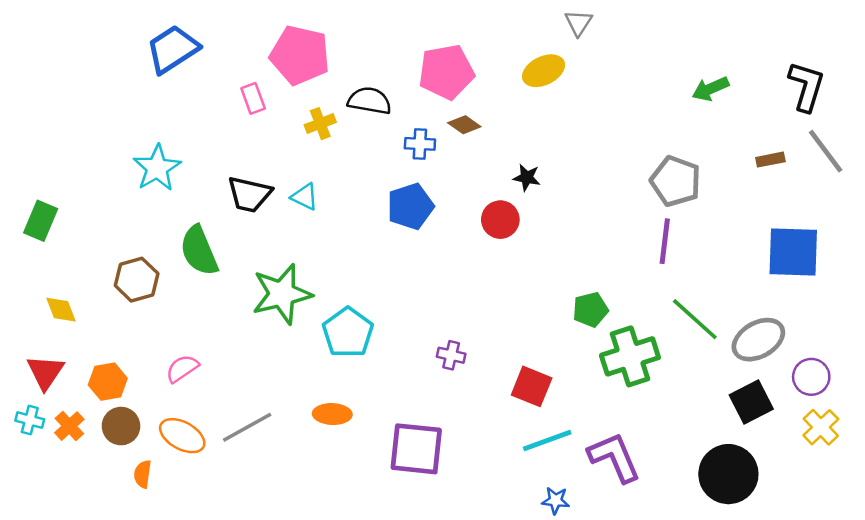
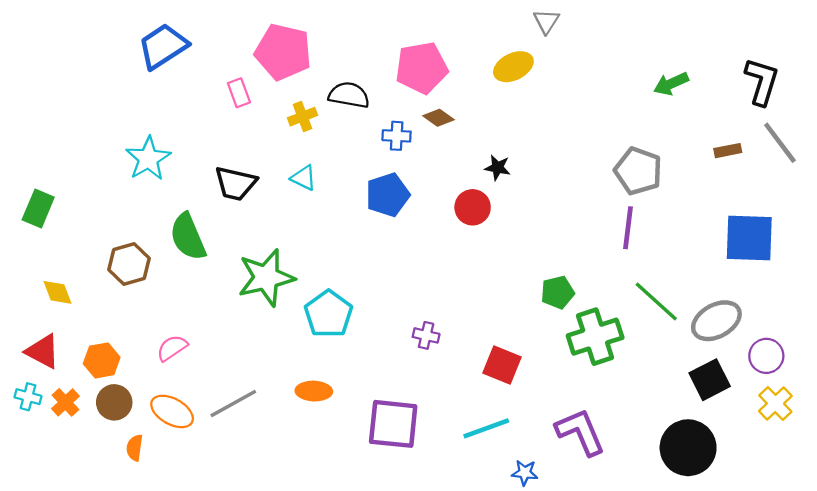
cyan triangle: (305, 197) -> (304, 178), moved
red triangle: (45, 372) -> (43, 351), turned -36
cyan line: (547, 440) -> (486, 428), moved

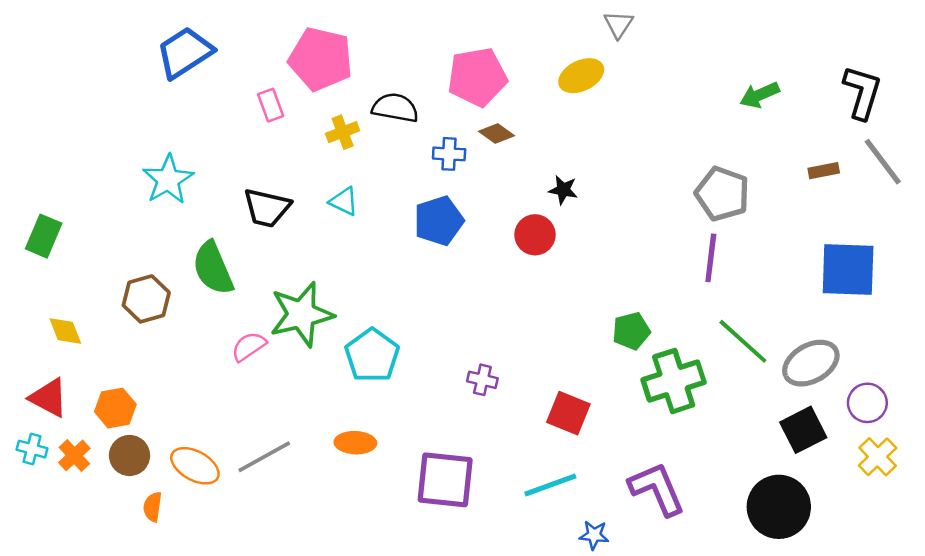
pink semicircle: (172, 348) -> (249, 346), moved

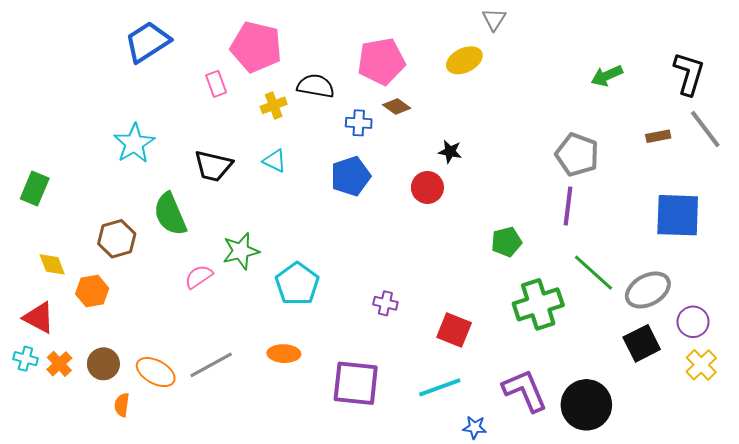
green star: (301, 314) -> (241, 251), size x0.7
green pentagon: (631, 331) -> (506, 242), moved
orange hexagon: (115, 408) -> (92, 291), moved
black circle: (779, 507) -> (586, 405), moved

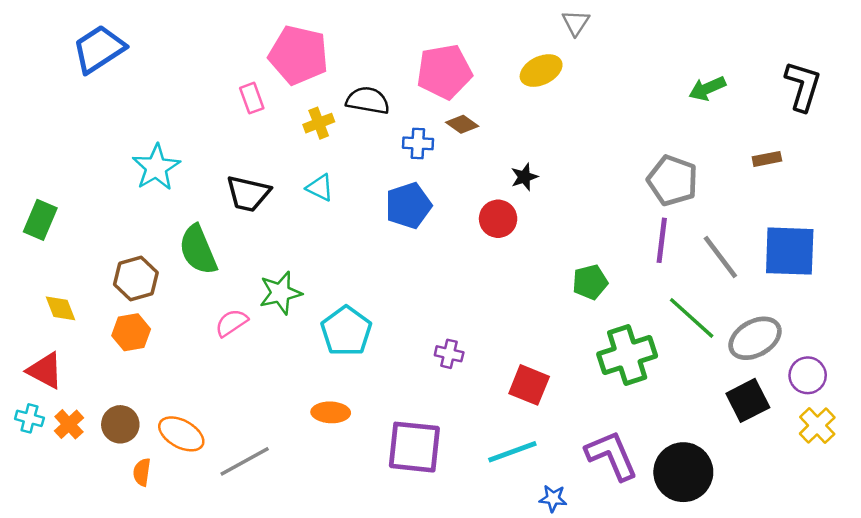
blue trapezoid: (148, 42) -> (99, 49), moved
gray line: (705, 129) -> (720, 257), moved
black star: (450, 152) -> (524, 177), turned -30
orange hexagon: (92, 291) -> (131, 332), moved
gray line: (211, 365) -> (245, 461), moved

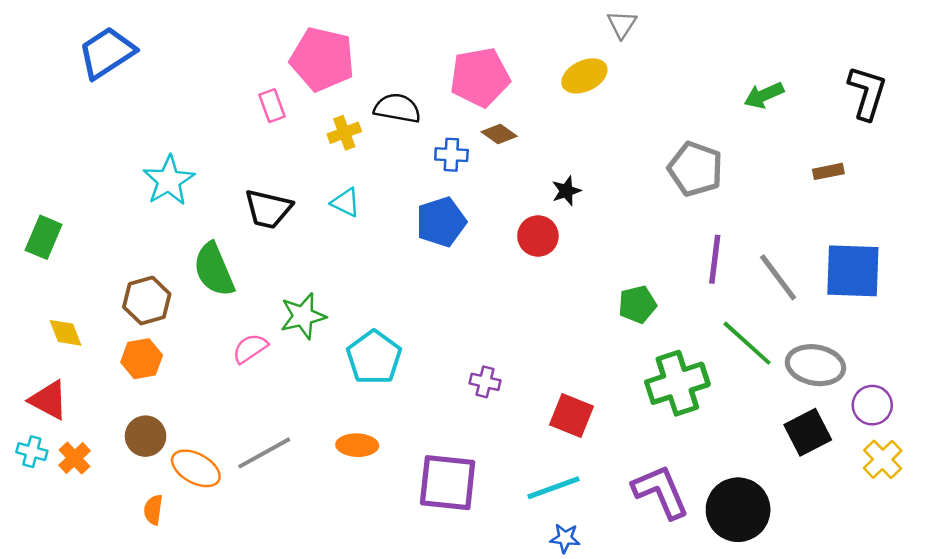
gray pentagon: (673, 180) -> (695, 169), moved
gray ellipse: (755, 338) -> (815, 365), turned 39
brown circle: (120, 424) -> (146, 436), moved
gray line: (245, 461) -> (264, 453), moved
blue star: (553, 498) -> (565, 538), moved

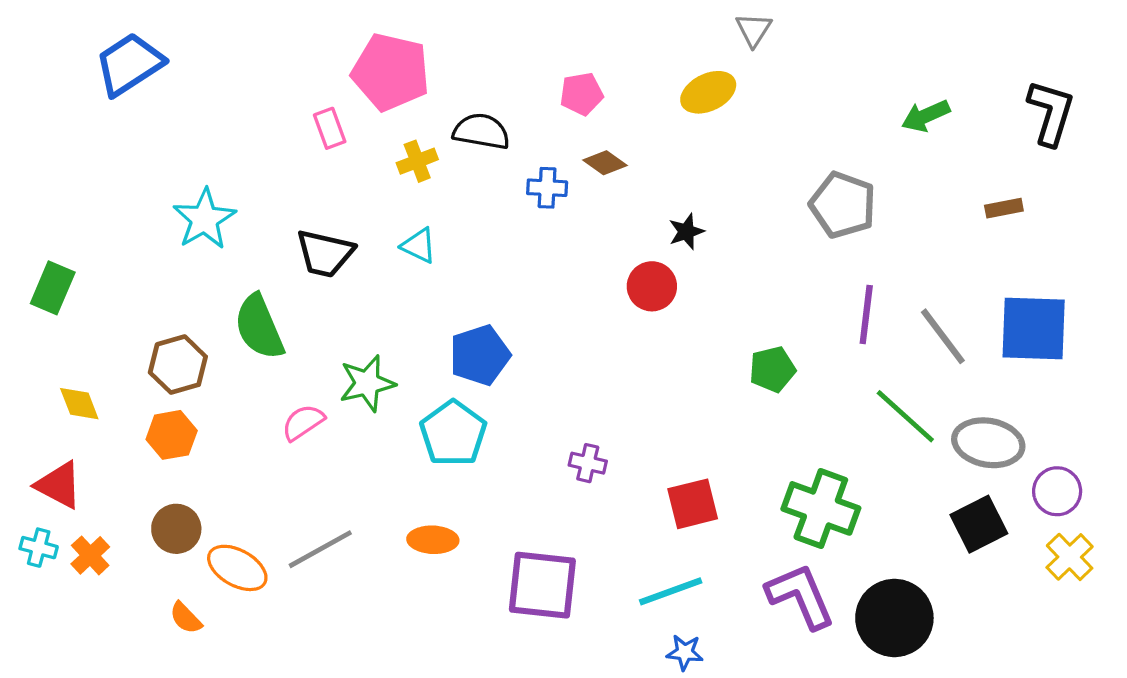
pink pentagon: (480, 77) -> (581, 94), size x0.6
blue pentagon: (441, 222) -> (480, 355), moved
green cross: (677, 383) -> (821, 508), moved, turned 38
red square: (571, 415) -> (693, 504), turned -36
orange semicircle: (153, 510) -> (186, 618), turned -52

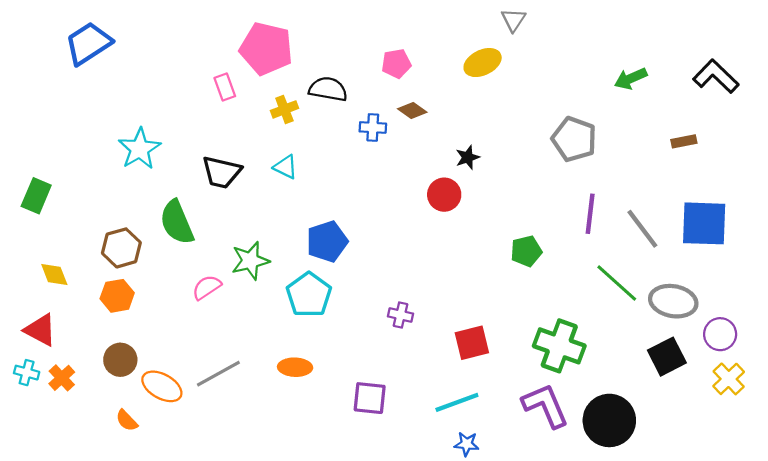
black L-shape: (1051, 113) -> (716, 76), turned -63
purple square: (542, 585) -> (370, 398), size x0.7

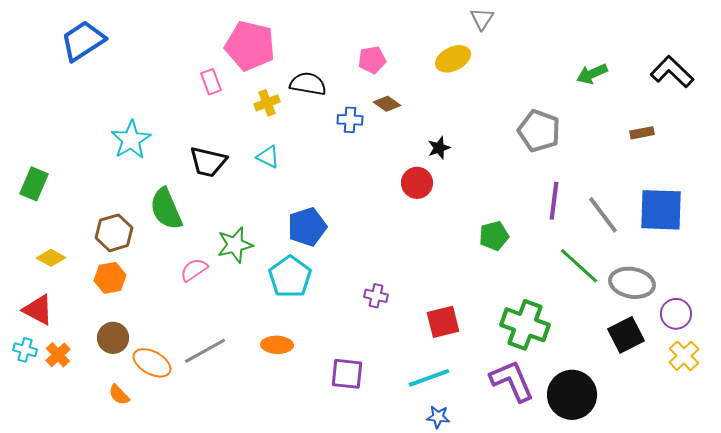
yellow diamond: (54, 275) -> (51, 258), turned -40

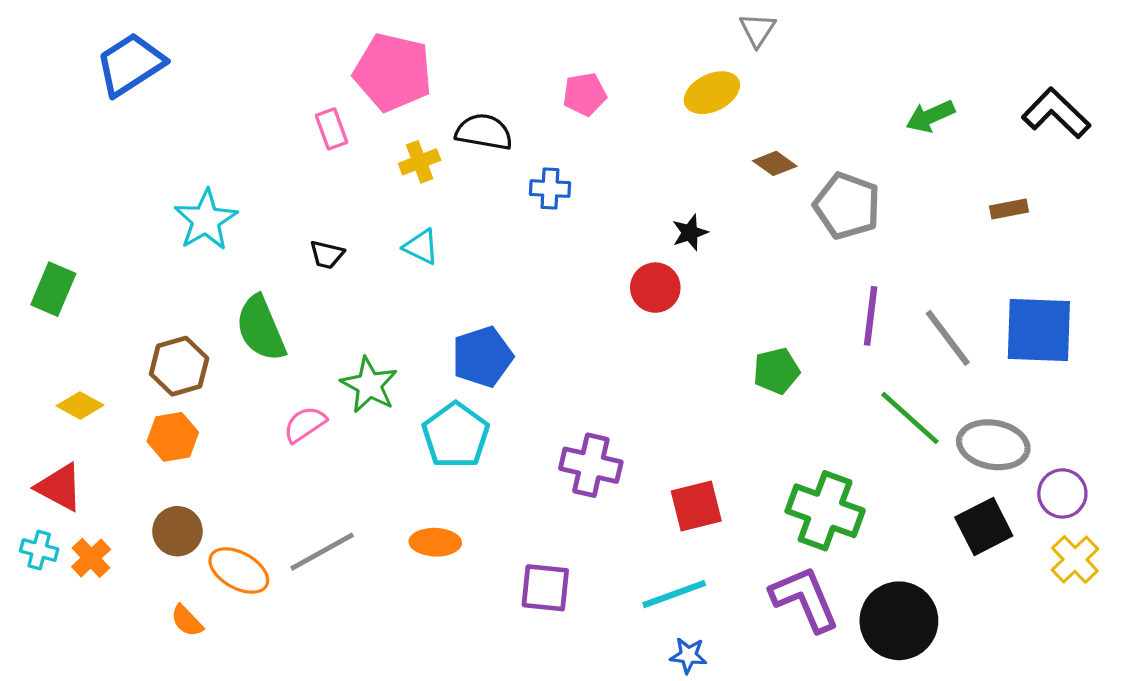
brown diamond: (387, 104) -> (775, 163), moved
black trapezoid: (208, 162) -> (327, 255), size x0.6
green star: (235, 245) -> (369, 385), turned -30
purple cross: (376, 296) -> (591, 465), size x1.6

